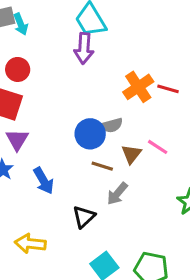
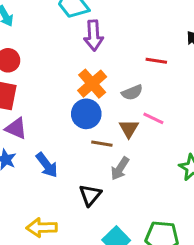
purple arrow: (84, 48) -> (93, 35), moved
orange cross: (138, 87) -> (92, 84), moved
gray semicircle: (112, 125) -> (132, 92), moved
purple triangle: (17, 140) -> (16, 128), turned -30

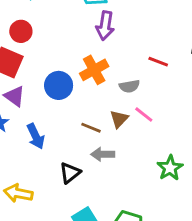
blue circle: (86, 114) -> (59, 85), moved
gray arrow: (120, 169) -> (103, 154), turned 45

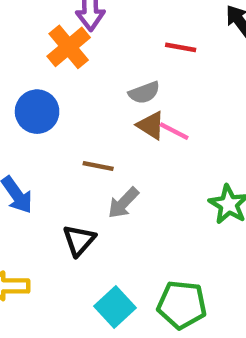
orange cross: (94, 70) -> (69, 47), moved
brown triangle: (119, 119) -> (151, 125), moved, turned -30
gray arrow: (103, 154) -> (123, 203), turned -35

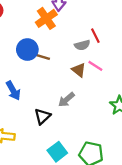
red line: (181, 47) -> (95, 36), moved, turned 48
brown triangle: (151, 125) -> (79, 70), moved
brown line: (98, 166) -> (42, 57), moved

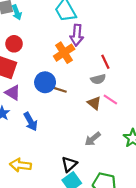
red line: (95, 36) -> (105, 62), moved
gray arrow: (66, 100) -> (93, 139), moved
black triangle: (42, 116) -> (69, 164), moved

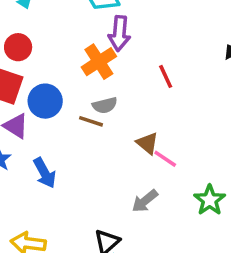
gray semicircle: (98, 79) -> (105, 105), moved
blue circle: (45, 82) -> (45, 101), moved
pink line: (110, 100) -> (165, 159), moved

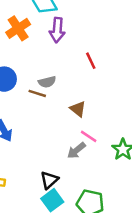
orange cross: (99, 62) -> (18, 28), moved
pink line: (165, 159) -> (89, 136), moved

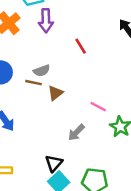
brown triangle: (78, 109) -> (55, 93), moved, turned 49
pink line: (89, 136) -> (98, 107), moved

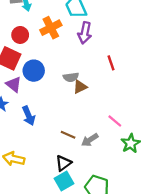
brown line: (34, 83) -> (68, 135), moved
brown triangle: (55, 93) -> (80, 87), moved

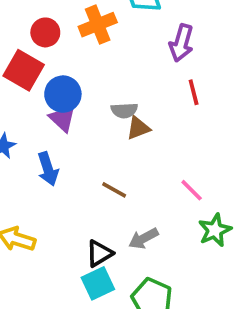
purple arrow: (85, 33) -> (181, 43), moved
purple triangle: (14, 84) -> (62, 119), moved
brown line: (68, 135) -> (114, 190), moved
gray arrow: (90, 140) -> (143, 238), moved

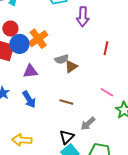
orange cross: (98, 25) -> (38, 39), moved
red line: (194, 92) -> (106, 48), moved, turned 40
blue circle: (63, 94) -> (19, 44), moved
purple triangle: (62, 119) -> (30, 71), turned -35

